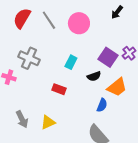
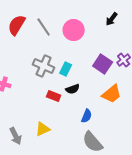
gray cross: (29, 58) -> (44, 66), moved
black semicircle: (94, 76) -> (73, 89), moved
blue semicircle: (102, 105) -> (87, 116), moved
gray arrow: (22, 119) -> (16, 136), moved

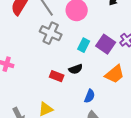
gray cross: (44, 66) -> (51, 33), moved
cyan rectangle: (66, 69) -> (84, 45), moved

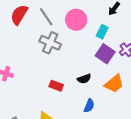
cyan rectangle: (84, 45) -> (102, 32), moved
black semicircle: (76, 69) -> (84, 79), moved

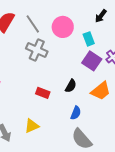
cyan rectangle: (102, 32) -> (89, 39), turned -48
black semicircle: (84, 79) -> (71, 86), turned -40

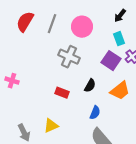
gray line: (33, 24) -> (52, 24), turned 54
cyan rectangle: (89, 39) -> (119, 39), moved
gray cross: (37, 50) -> (69, 57), moved

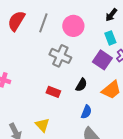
yellow triangle: (51, 126) -> (42, 125), turned -49

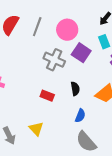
purple square: (102, 60) -> (81, 53), moved
black semicircle: (81, 85) -> (75, 89), turned -40

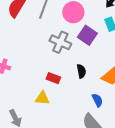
blue semicircle: (80, 116) -> (97, 100), moved, turned -48
yellow triangle: (36, 129) -> (42, 98), moved, turned -42

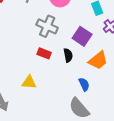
purple square: (87, 35) -> (82, 36), moved
red rectangle: (53, 78) -> (44, 53), moved

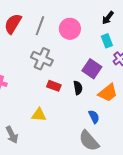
gray cross: (47, 26) -> (42, 59), moved

